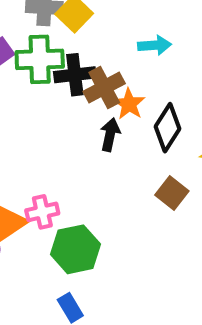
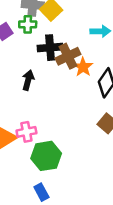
green cross: (40, 59) -> (28, 24), moved, size x0.6
black arrow: (110, 135) -> (28, 80), moved

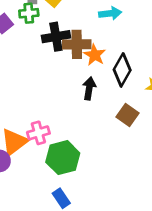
brown cross: (68, 56) -> (77, 44), turned 30
black arrow: (28, 80) -> (89, 88), moved

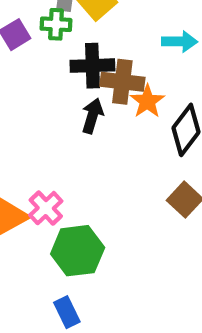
black arrow: (89, 88) -> (92, 116), moved
pink cross: (38, 133) -> (46, 208), turned -35

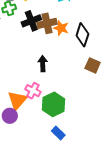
black arrow: (92, 116) -> (43, 64), moved

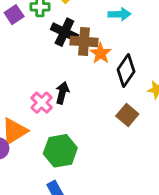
black cross: (31, 21) -> (64, 32), turned 30
pink cross: (33, 91) -> (42, 103), moved

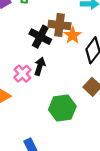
black cross: (64, 32) -> (40, 37), moved
green hexagon: (60, 151) -> (62, 108), moved

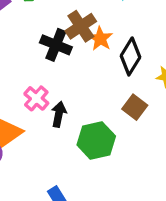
brown cross: (59, 25) -> (81, 26), turned -35
black arrow: (40, 66) -> (59, 114), moved

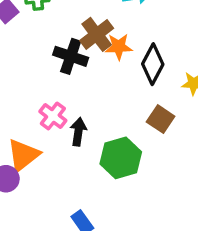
orange star: (100, 39) -> (119, 47), turned -30

